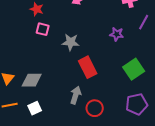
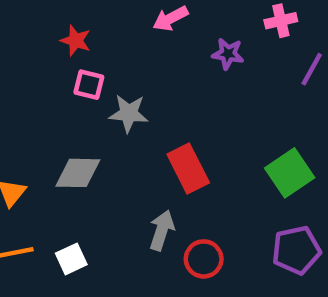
purple star: (117, 34) -> (228, 54), moved
gray star: (71, 42) -> (129, 113), moved
gray diamond: (32, 80) -> (78, 173), moved

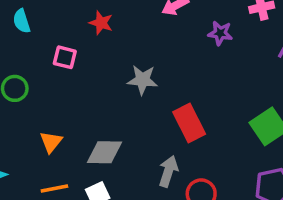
pink square: (89, 85) -> (65, 57), moved
gray diamond: (78, 173) -> (105, 152), moved

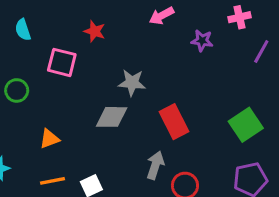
pink square: (65, 57) -> (62, 62), size x1.4
orange triangle: (51, 142) -> (49, 139), turned 30
gray diamond: (105, 152) -> (112, 117), moved

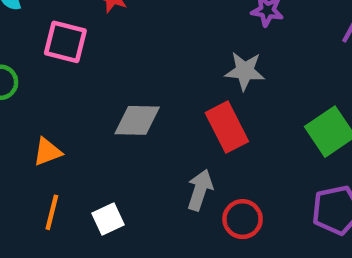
gray star: (132, 83) -> (245, 71), moved
orange line: (52, 181) -> (52, 212), turned -65

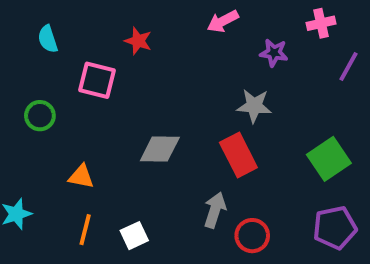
orange triangle: (47, 152) -> (81, 177), turned 32

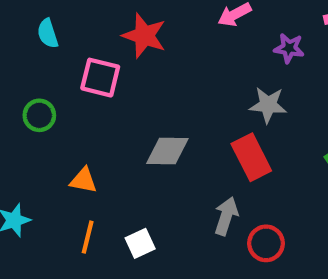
red star: (138, 41) -> (144, 36), size x1.5

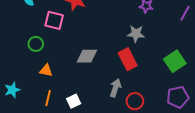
green circle: (39, 115) -> (36, 44), moved

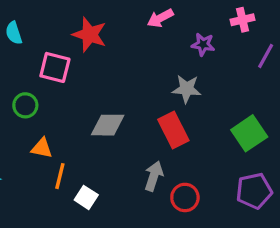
orange line: (48, 98) -> (60, 176), moved
white square: (74, 101) -> (86, 197), turned -32

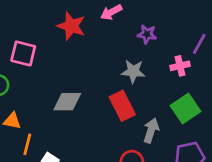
pink cross: (243, 20) -> (180, 66), moved
red star: (90, 35) -> (71, 26), moved
gray arrow: (154, 176) -> (151, 131), moved

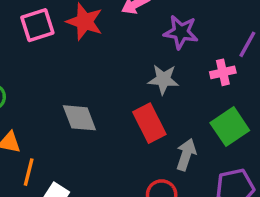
purple star: (147, 34) -> (181, 32), size x1.4
pink square: (23, 53) -> (37, 25), moved, turned -32
gray diamond: (67, 102) -> (79, 118), turned 68

